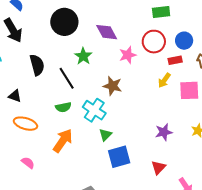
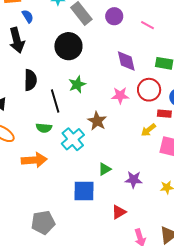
purple diamond: (107, 32) -> (126, 61), moved
green triangle: (105, 135) -> (105, 169), moved
orange arrow: (63, 141) -> (34, 160), turned 35

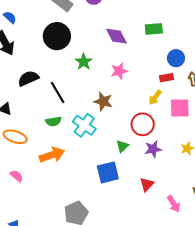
black semicircle: (30, 80) -> (28, 78), turned -100
green star: (77, 84) -> (84, 62), moved
red circle: (149, 90) -> (143, 124), moved

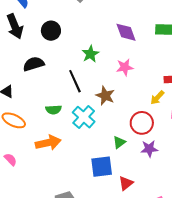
black circle: (57, 36) -> (51, 31), moved, size x0.7
black line: (58, 93) -> (75, 81), moved
red triangle: (147, 184) -> (126, 183), moved

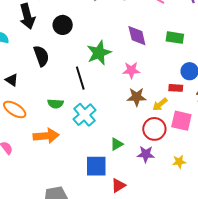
green star: (90, 54) -> (99, 53), size x1.4
black semicircle: (34, 64) -> (41, 56), turned 80
brown star: (105, 96) -> (137, 97), moved, turned -30
red circle: (142, 123) -> (154, 129), moved

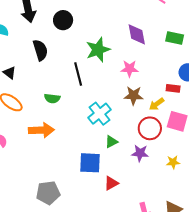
cyan cross: (85, 115) -> (99, 114), moved

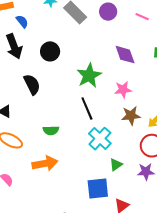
black line: (78, 74) -> (87, 109), moved

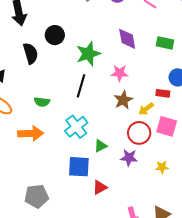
black circle: (50, 51) -> (55, 35), moved
black line: (87, 109) -> (81, 86), turned 30
brown star: (131, 116) -> (123, 100), turned -30
cyan cross: (100, 139) -> (76, 127), moved

